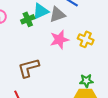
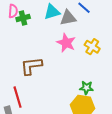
green cross: (28, 19) -> (23, 18), moved
pink star: (59, 40) -> (66, 43), turned 30

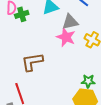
gray triangle: (68, 18) -> (70, 22), moved

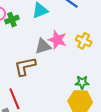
gray triangle: (70, 22) -> (43, 46), moved

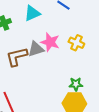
brown L-shape: (25, 66) -> (17, 57), moved

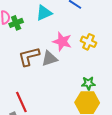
gray triangle: (36, 49) -> (49, 59), moved

